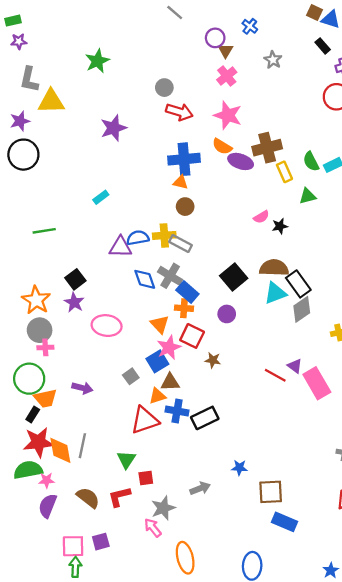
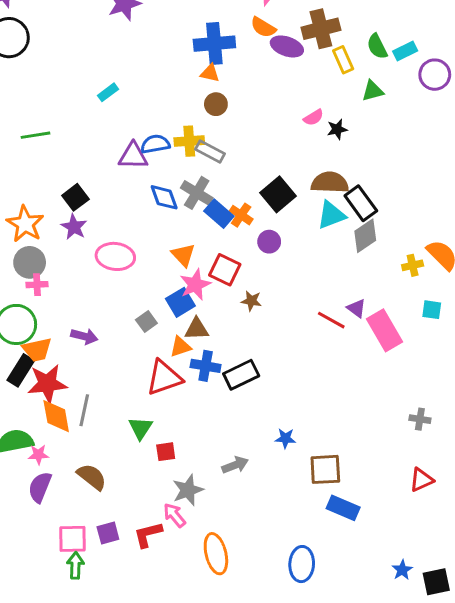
orange cross: (184, 308) -> (241, 215), moved, turned 30
black rectangle: (33, 414) -> (21, 370), size x1.5
red star: (38, 442) -> (47, 384), moved
red L-shape: (119, 496) -> (148, 534), moved

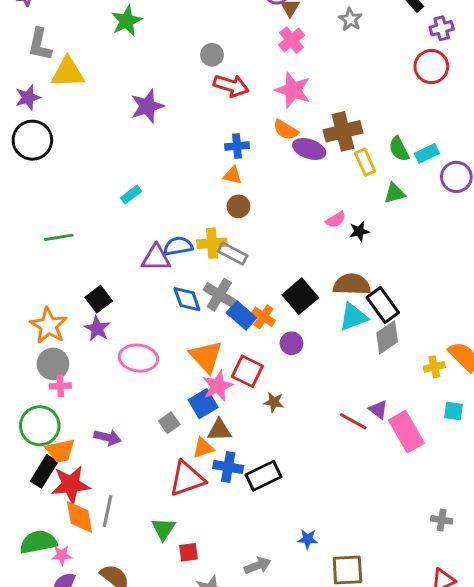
blue cross: (214, 44) -> (237, 146), size x0.6
orange triangle: (183, 255) -> (206, 357), size x1.4

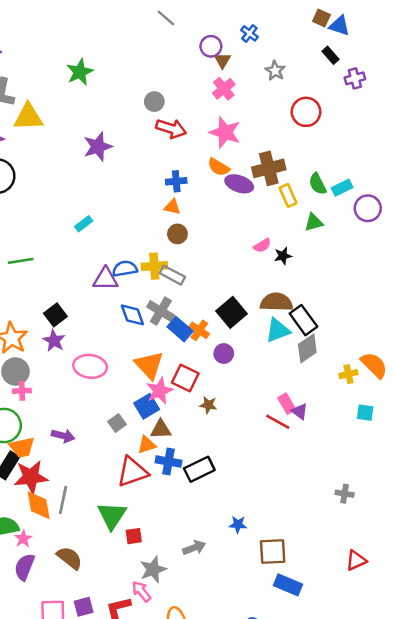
red circle: (431, 67) -> (306, 112), moved
pink rectangle: (406, 432) -> (287, 404), moved, size x0.6
gray cross: (442, 520) -> (345, 494), moved
green triangle: (163, 529) -> (112, 515), size x1.4
pink star: (62, 555) -> (23, 539), turned -30

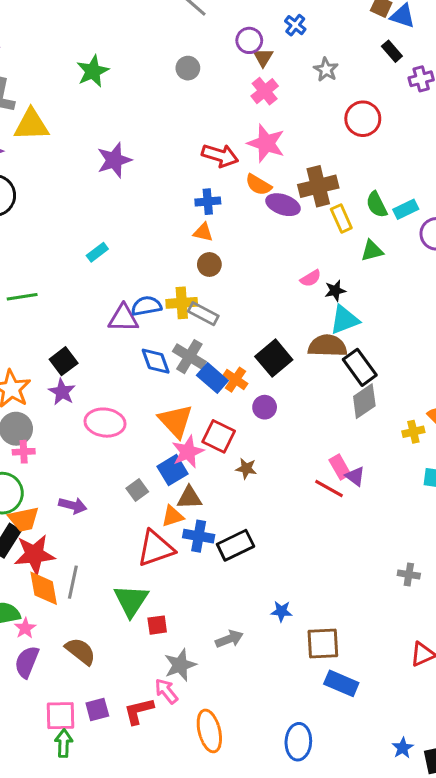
gray circle: (154, 102) -> (188, 68), moved
red arrow: (171, 129) -> (220, 156), moved
cyan triangle: (278, 330) -> (344, 320), moved

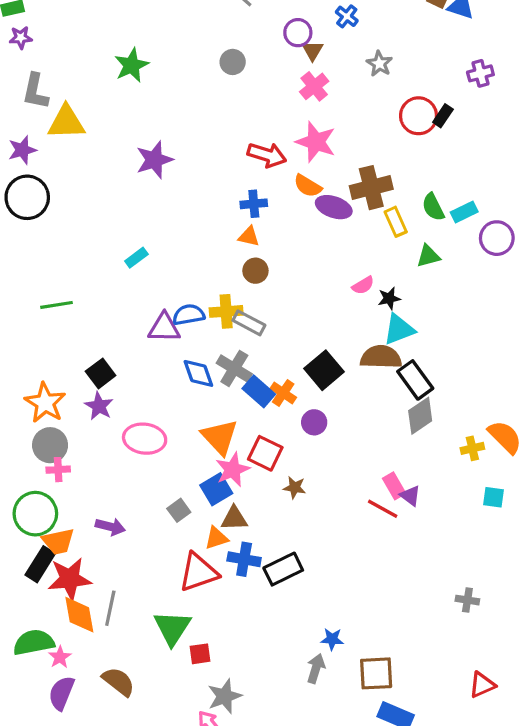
black rectangle: (392, 51) -> (443, 116), moved, turned 75
gray arrow: (229, 639) -> (316, 669), moved, turned -52

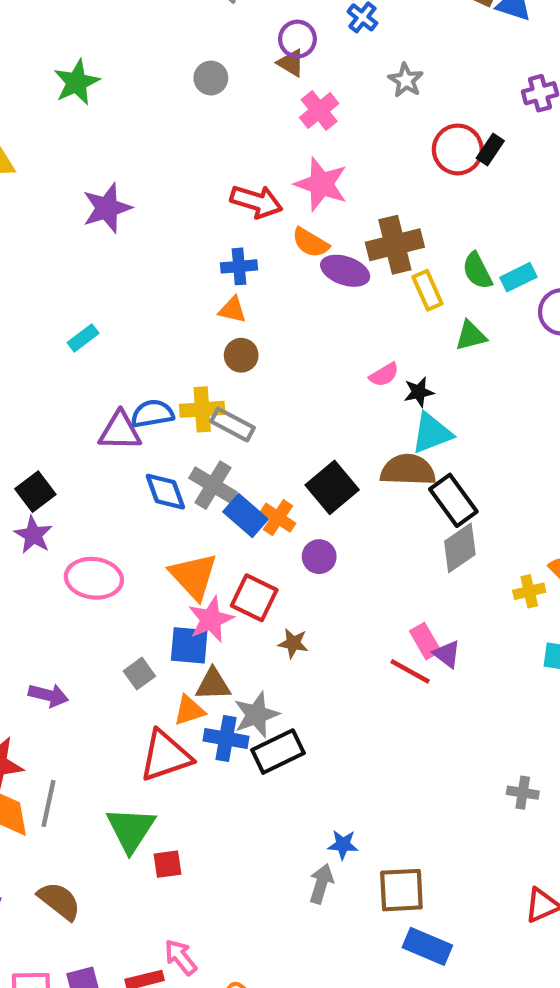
brown triangle: (313, 51) -> (291, 63), moved, turned -30
blue square: (216, 489) -> (189, 645), turned 36
gray star: (224, 696) -> (256, 715), moved

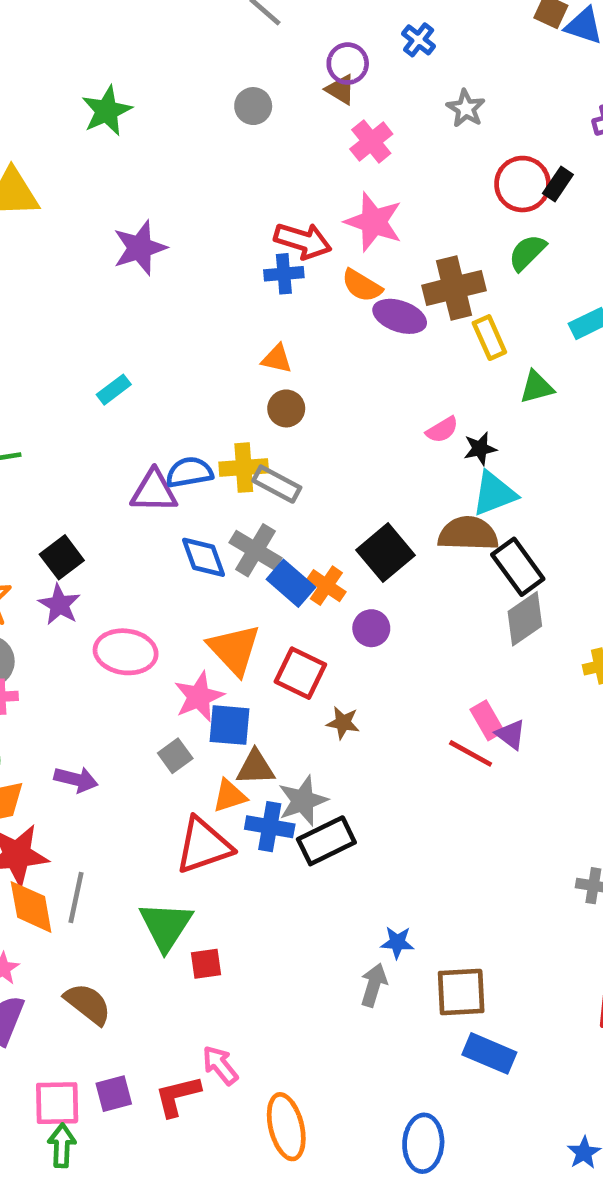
blue cross: (239, 266) -> (284, 274), moved
green semicircle: (477, 271) -> (527, 253), moved, turned 72
pink star: (211, 619) -> (199, 697), moved

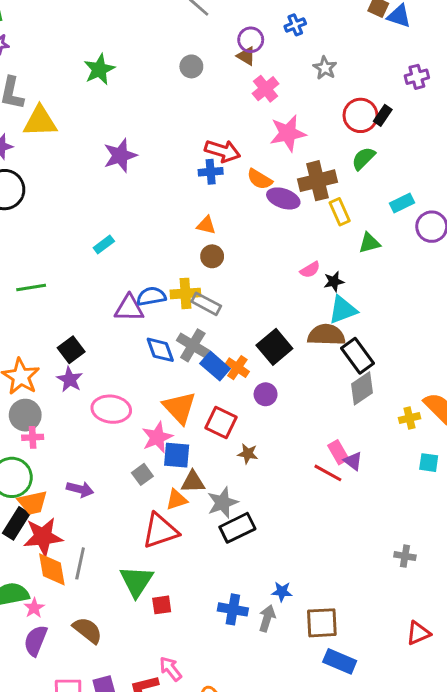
blue cross: (419, 40) -> (295, 25), turned 30
pink star: (374, 222) -> (288, 133), moved, turned -30
blue cross: (270, 827) -> (233, 609), moved

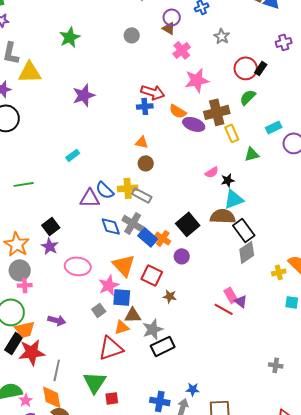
blue semicircle: (151, 296) -> (105, 190), turned -126
orange diamond: (52, 569) -> (52, 397), moved

